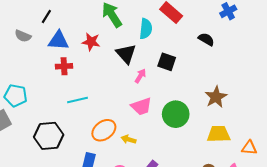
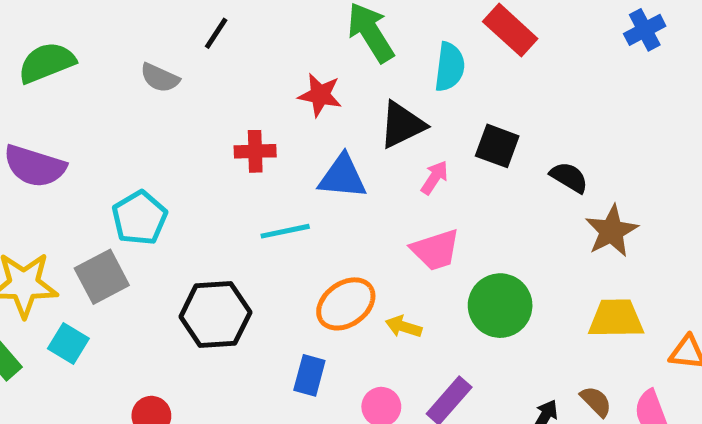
black semicircle: (206, 39) -> (569, 177), moved
blue triangle: (58, 41) -> (342, 177), moved
black triangle: (126, 54) -> (402, 125), turned 45
cyan pentagon: (16, 96) -> (140, 218), turned 30
green circle: (176, 114) -> (500, 306), moved

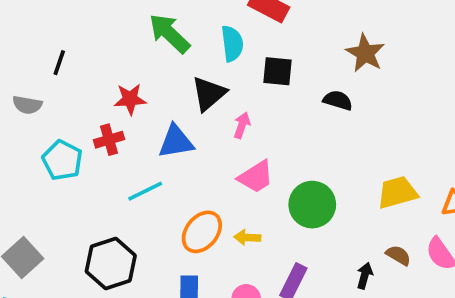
red star: (320, 95) -> (130, 99), moved
black square: (497, 146) -> (277, 71), moved
cyan pentagon: (140, 218) -> (62, 160), moved
brown star: (611, 231) -> (365, 53), moved

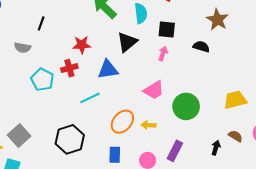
pink arrow: (242, 125) -> (163, 54), moved

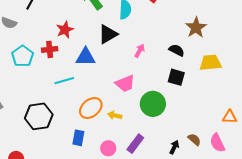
black square: (167, 30) -> (176, 77), moved
red star: (82, 45) -> (65, 30), turned -30
yellow trapezoid: (235, 100) -> (210, 63), moved

